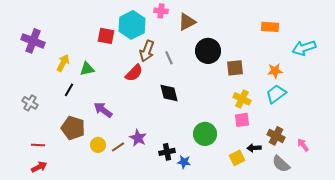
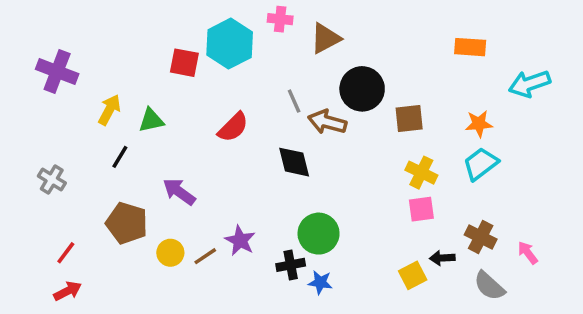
brown arrow: (147, 51) -> (327, 122), moved, turned 85
green circle: (205, 134) -> (319, 234), moved
red line: (38, 145) -> (66, 253), turned -56

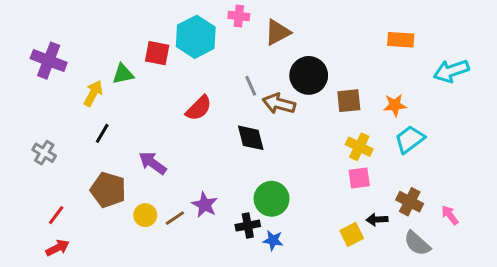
green triangle: (151, 120) -> (123, 74), moved
orange star: (479, 124) -> (395, 105), moved

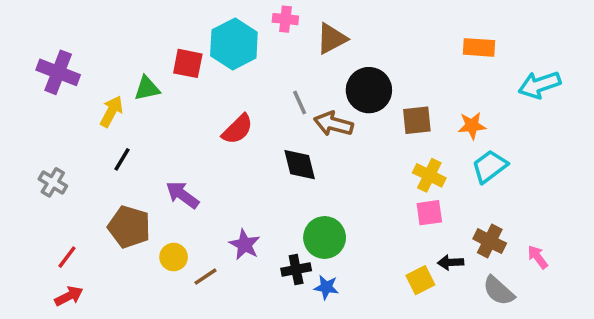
brown line: (175, 218) -> (206, 277), moved

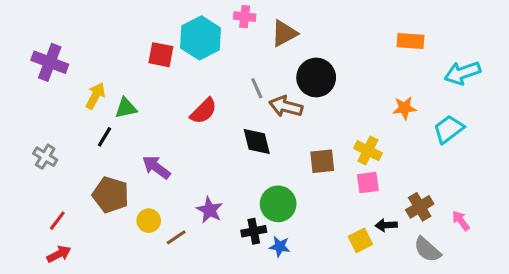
green triangle: (147, 88) -> (126, 108), moved
brown square: (417, 120) -> (322, 161), moved
cyan trapezoid: (490, 166) -> (449, 129), moved
brown cross: (490, 241) -> (420, 207), turned 32

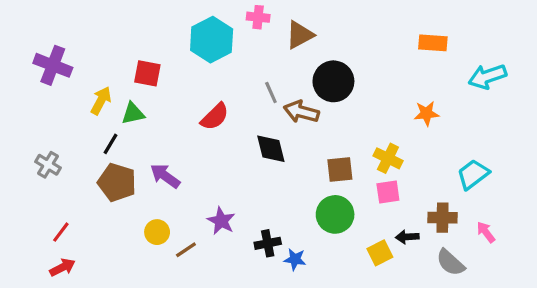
red square: (161, 55) -> (147, 73), moved
cyan trapezoid: (449, 129) -> (473, 174), moved
brown pentagon: (111, 195) -> (117, 182), moved
green circle: (278, 204) -> (335, 214), moved
brown cross: (420, 207) -> (442, 218), turned 32

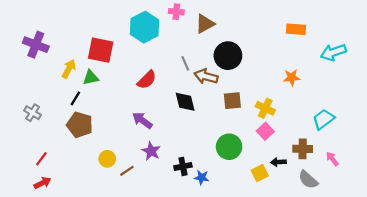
red square: (147, 73) -> (101, 50), size x1.4
brown square: (340, 170) -> (232, 101), moved
purple arrow: (165, 176) -> (142, 120), moved
pink square: (388, 192) -> (265, 131), turned -35

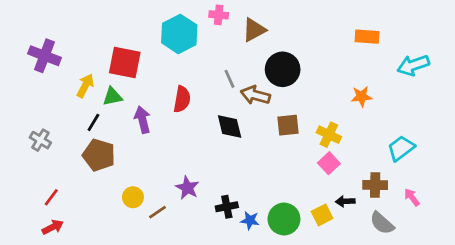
red semicircle: (147, 80) -> (182, 99), turned -35
purple arrow: (142, 120) -> (142, 120), moved, turned 40
green circle: (229, 147) -> (284, 219), moved

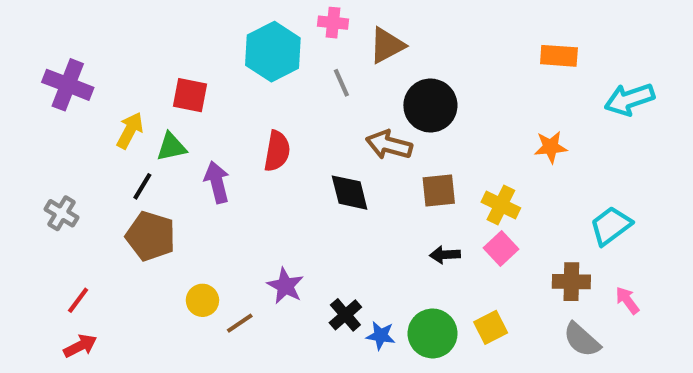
red square: (125, 63) -> (190, 95), size x0.7
gray line: (230, 79) -> (341, 83), moved
black arrow: (345, 201) -> (445, 255), moved
black cross: (227, 207) -> (345, 315), turned -30

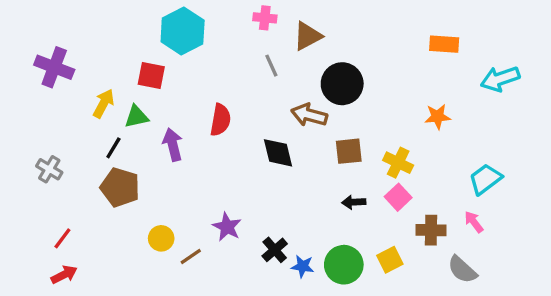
cyan hexagon: (273, 52) -> (183, 31), moved
brown cross: (571, 282) -> (431, 230), moved
pink arrow: (627, 300) -> (474, 222), moved

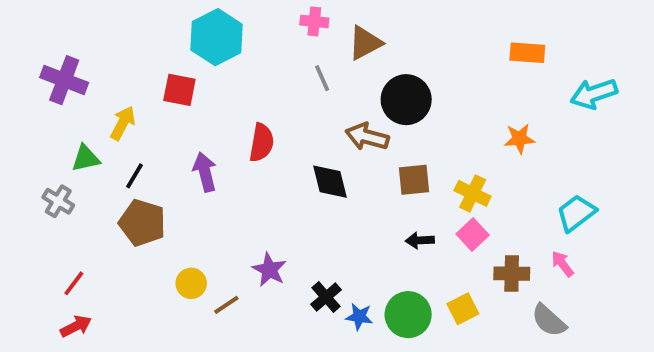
green triangle: (136, 117) -> (86, 158), moved

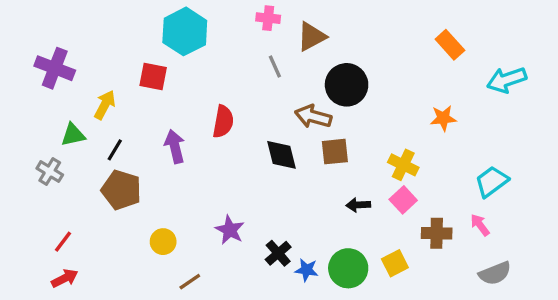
orange rectangle: (527, 53) -> (450, 45), turned 44
brown square: (414, 180) -> (335, 152), moved
brown line: (226, 305) -> (190, 282), moved
gray semicircle: (549, 320) -> (495, 273), moved, turned -64

